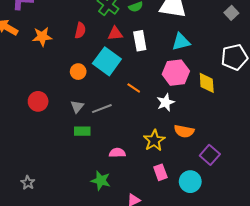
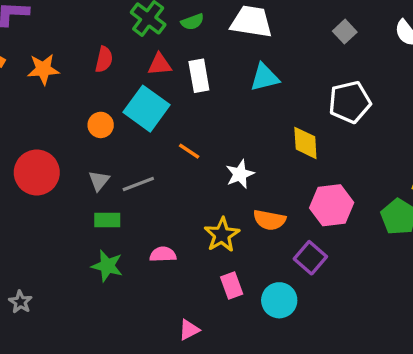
pink hexagon: (176, 73) -> (332, 205), moved
red circle: (38, 101) -> (37, 172), size x1.4
green star: (101, 181) -> (107, 266), moved

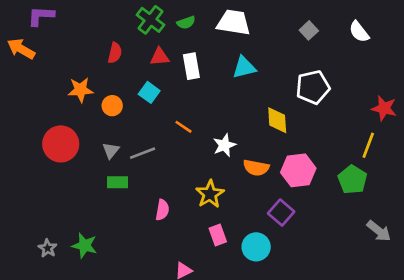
orange star: (43, 69) -> (81, 90), moved
cyan square: (147, 109) -> (149, 92), size x0.6
orange semicircle: (269, 220) -> (256, 168), moved
pink semicircle: (163, 254) -> (162, 210), turned 102
green star: (107, 266) -> (84, 246), moved

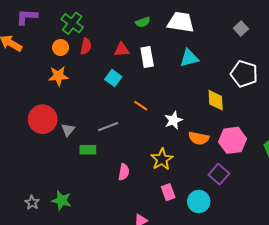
green cross: (150, 20) -> (72, 23), moved
white pentagon: (313, 87) -> (244, 74), turned 30
orange circle: (112, 106) -> (61, 47), moved
gray triangle: (111, 151) -> (68, 130), moved

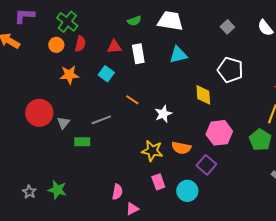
orange star: (58, 76) -> (69, 75), moved
orange semicircle: (199, 138) -> (181, 148), moved
yellow star: (162, 159) -> (152, 151), turned -30
pink semicircle: (124, 172) -> (117, 192), moved

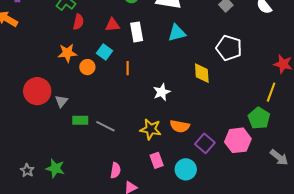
orange circle: (56, 45) -> (87, 67), moved
orange line: (132, 100) -> (128, 68), moved, turned 56
gray line: (101, 120) -> (105, 126), moved, turned 48
pink hexagon: (219, 133) -> (238, 140), moved

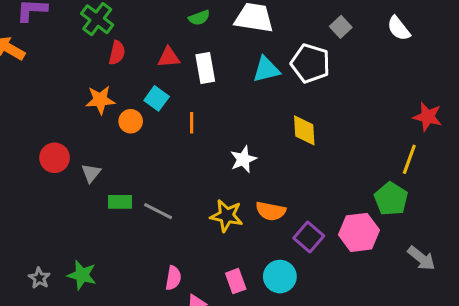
white pentagon: (229, 48) -> (310, 63), moved
red circle: (37, 91) -> (55, 158), size x0.7
pink rectangle: (157, 160) -> (236, 281), moved

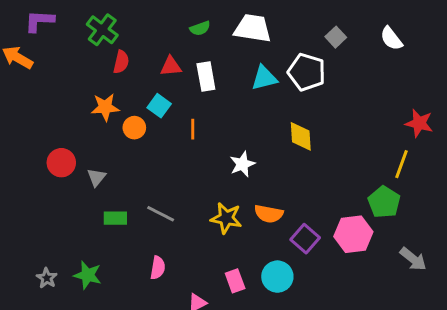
green rectangle: (120, 202) -> (115, 218), moved
pink semicircle: (173, 278) -> (158, 268), moved

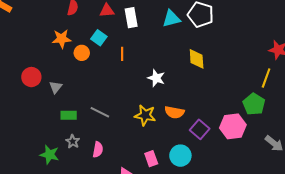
white star: (242, 164) -> (156, 78), turned -30
gray star: (47, 278) -> (73, 141), moved

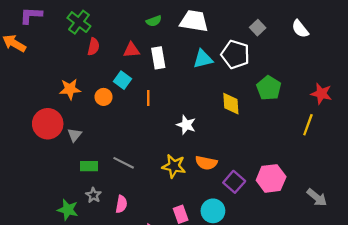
orange star: (62, 39) -> (70, 89), moved
red circle: (31, 77) -> (48, 124), size x1.4
green pentagon: (254, 104) -> (269, 88), moved

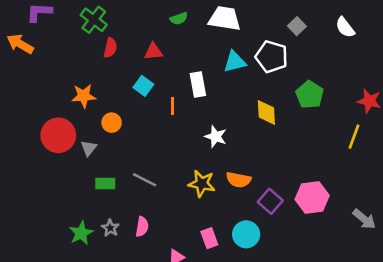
white rectangle: (158, 58) -> (198, 85), moved
orange circle: (104, 97) -> (112, 123), moved
gray star: (93, 195) -> (110, 228), moved
green star: (68, 210) -> (81, 233), turned 30

